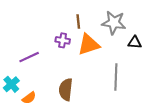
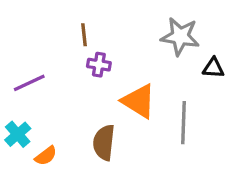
brown line: (78, 22) -> (84, 35), moved
orange triangle: (89, 45) -> (139, 101), moved, turned 50
purple line: (29, 57) -> (29, 83), moved

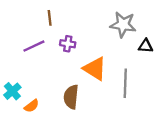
brown line: (84, 35) -> (50, 18), moved
purple line: (29, 83) -> (34, 46), moved

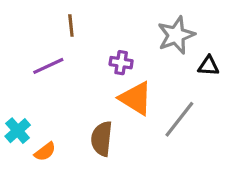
gray star: (123, 25) -> (176, 35), turned -30
purple cross: (68, 44) -> (121, 63), moved
gray line: (125, 83) -> (179, 119), turned 36

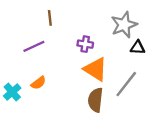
black triangle: (208, 66) -> (138, 48), moved
brown semicircle: (102, 139) -> (95, 100), moved
orange semicircle: (45, 152) -> (38, 83), moved

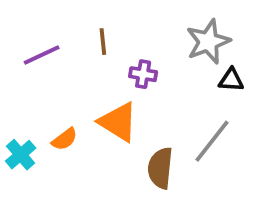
brown line: (50, 18) -> (103, 42), moved
purple line: (34, 46) -> (42, 55), moved
orange triangle: (95, 69) -> (118, 122), moved

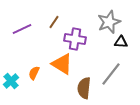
brown line: (103, 42) -> (54, 22), turned 40
purple cross: (143, 74) -> (75, 39), size x1.5
orange semicircle: (65, 139) -> (34, 73), turned 152

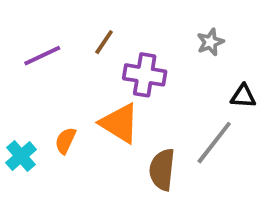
gray star: (109, 22) -> (210, 42), size x0.6
black triangle: (121, 42) -> (243, 96), moved

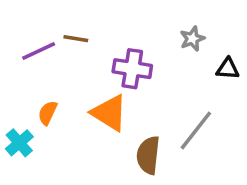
brown line: (104, 42) -> (76, 39), moved, turned 65
black triangle: (243, 96) -> (228, 69), moved
orange semicircle: (65, 141) -> (48, 113), moved

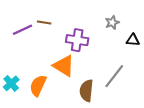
orange semicircle: (48, 113) -> (38, 85), moved, size x1.5

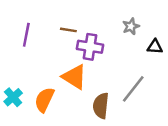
brown line: (44, 23) -> (68, 30), moved
purple line: (23, 30) -> (26, 35), turned -54

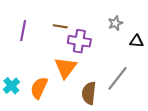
orange triangle: (74, 77) -> (66, 68), turned 35

